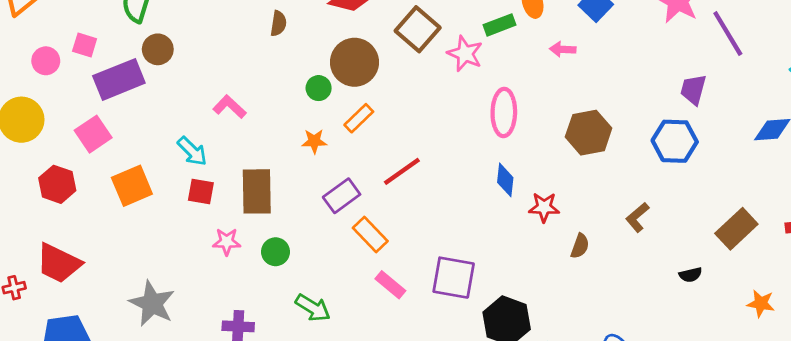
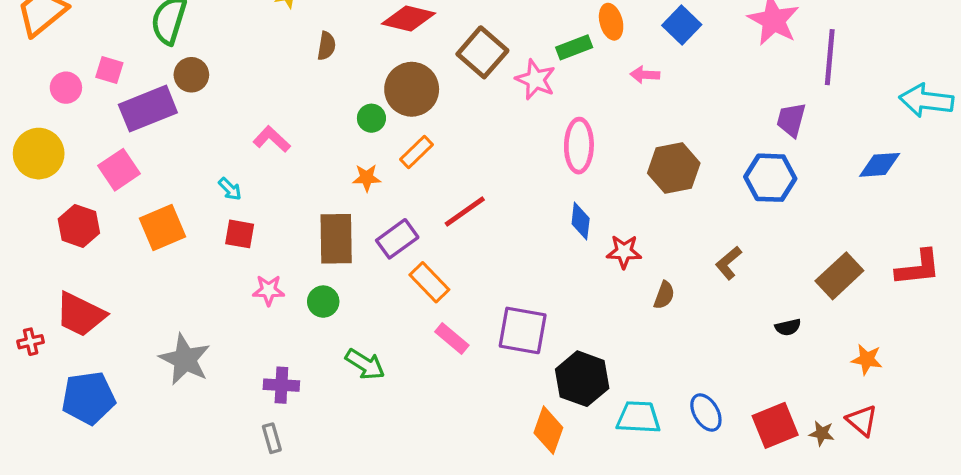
purple line: (728, 34) -> (830, 57), turned 36
cyan arrow: (192, 151) -> (230, 189), size x0.7
brown rectangle: (257, 191) -> (336, 239), moved

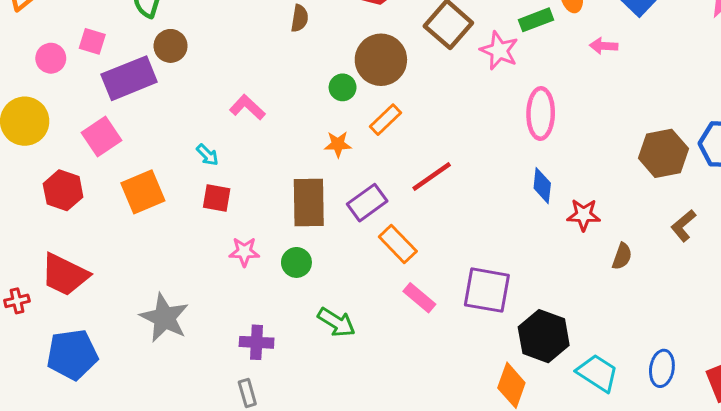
brown hexagon: (674, 168) -> (663, 153), moved
blue ellipse: (706, 412) -> (662, 368), turned 40
cyan trapezoid: (638, 417) -> (597, 373), turned 30

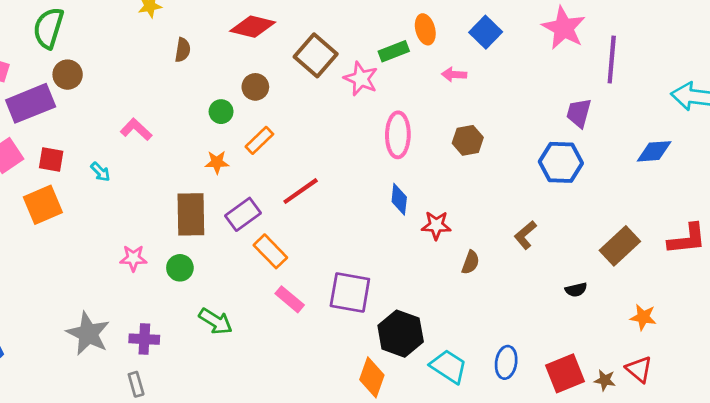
brown circle: (381, 60) -> (255, 87), size x0.6
brown hexagon: (663, 153) -> (468, 140), moved, size x0.7
red square: (217, 198) -> (51, 160), moved
gray star: (164, 318) -> (88, 334), moved

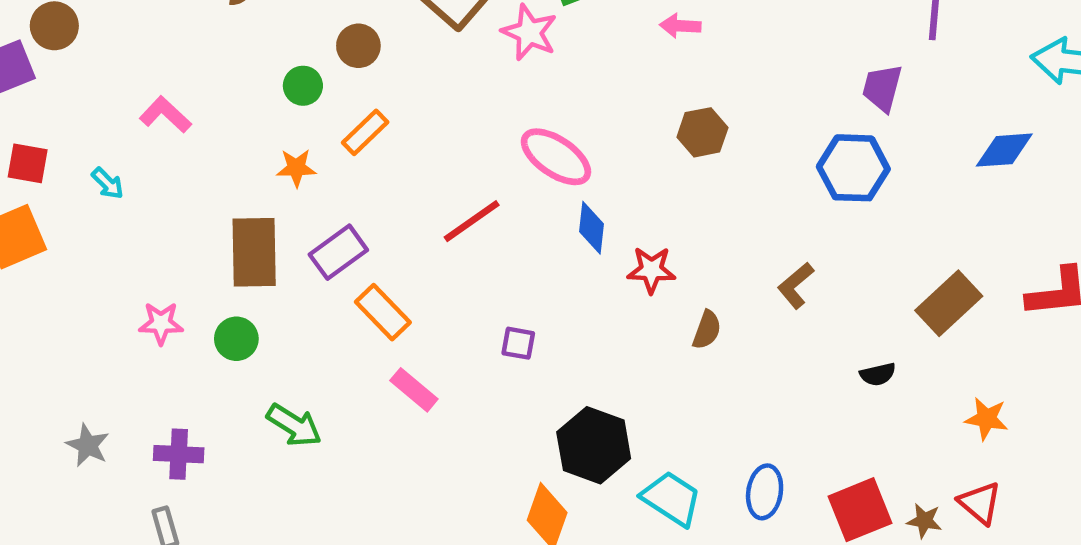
pink ellipse: (398, 135) -> (556, 157), moved, turned -57
red line: (301, 191) -> (472, 221), moved
purple square: (350, 292) -> (518, 343), moved, size x0.5
gray star: (88, 334) -> (88, 445), size x0.6

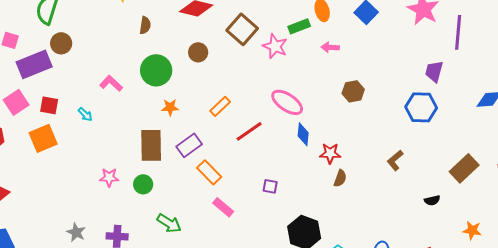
pink arrow: (680, 26) -> (330, 47), moved
green circle: (303, 86) -> (156, 70), moved, size x1.8
orange rectangle: (365, 132) -> (220, 106), moved
brown semicircle: (707, 330) -> (340, 178), moved
orange star: (987, 419) -> (472, 230), moved

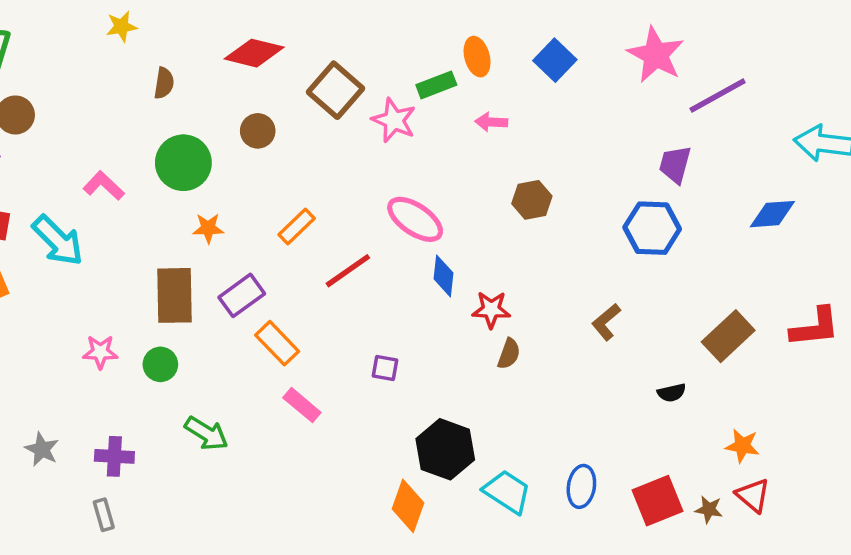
purple line: (458, 32) -> (718, 96), turned 56
cyan arrow: (85, 114) -> (58, 241), size x2.0

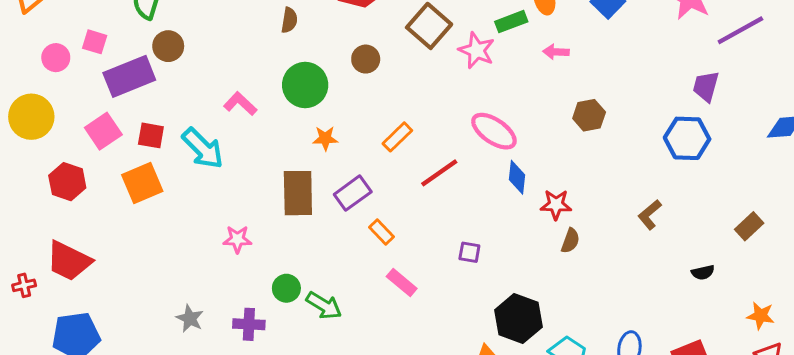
brown rectangle: (728, 336) -> (749, 226), size x0.7
orange rectangle: (277, 343) -> (382, 232), size x0.7
green circle: (160, 364) -> (286, 288), moved

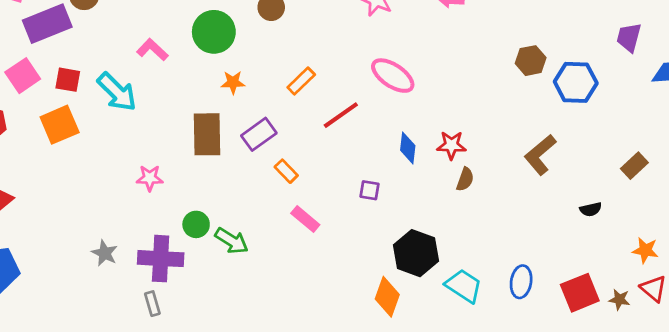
purple trapezoid: (706, 86) -> (629, 37), moved
brown hexagon: (589, 115) -> (531, 61), moved
blue diamond: (517, 177) -> (408, 148), moved
brown L-shape: (650, 215) -> (540, 155), size x1.4
purple cross: (249, 324) -> (161, 259), size x1.5

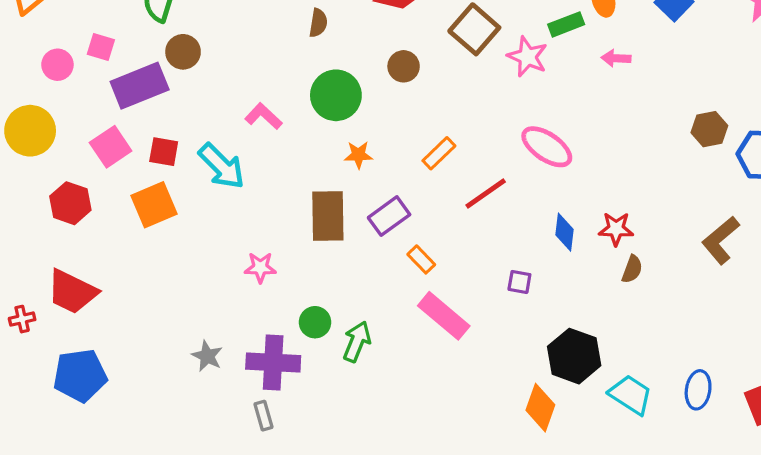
pink rectangle: (305, 219) -> (444, 316), size x1.5
green arrow: (232, 241) -> (357, 342), turned -100

